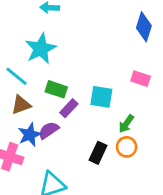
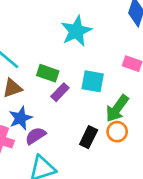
cyan star: (41, 49) -> (76, 31), moved
green arrow: (126, 124) -> (117, 109), size x1.5
purple semicircle: (49, 130) -> (35, 136), moved

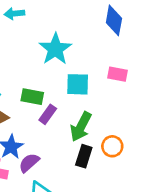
cyan square: (93, 81) -> (78, 84), moved
green arrow: (117, 109) -> (81, 127), moved

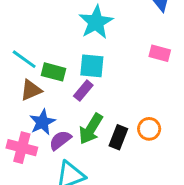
cyan square: (78, 84) -> (92, 66), moved
green rectangle: (32, 97) -> (53, 72), moved
green arrow: (81, 127) -> (91, 129), moved

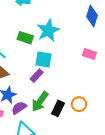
green rectangle: (53, 72) -> (25, 38), moved

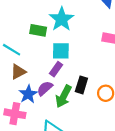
purple semicircle: (19, 108) -> (45, 88), moved
black rectangle: (58, 108) -> (81, 85), moved

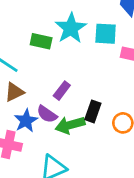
cyan square: (61, 51) -> (106, 34), moved
purple semicircle: (45, 88) -> (47, 114), turned -105
green arrow: (64, 96) -> (70, 125), turned 45

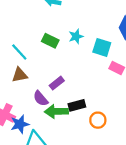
cyan star: (71, 28) -> (76, 36), size x0.6
black rectangle: (93, 111) -> (77, 105), turned 42
blue star: (26, 121) -> (20, 124), moved

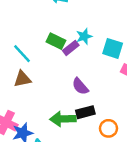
purple rectangle: (57, 83) -> (71, 48), moved
purple semicircle: (41, 98) -> (80, 86), moved

